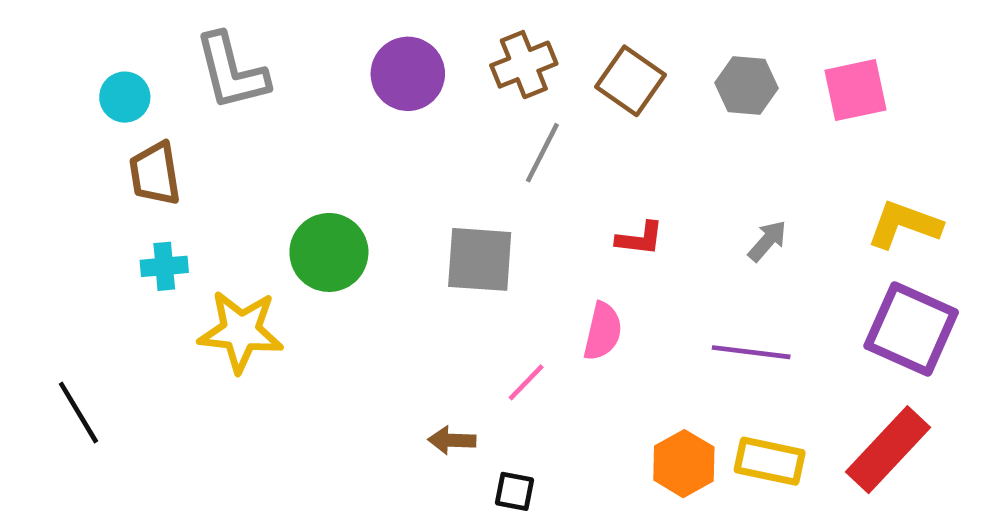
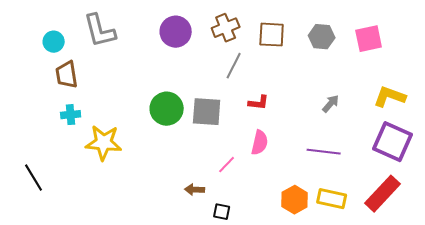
brown square: (631, 81) -> (272, 35), turned -32
red L-shape: (640, 239) -> (259, 103), moved
green circle: (329, 252) -> (167, 109), moved

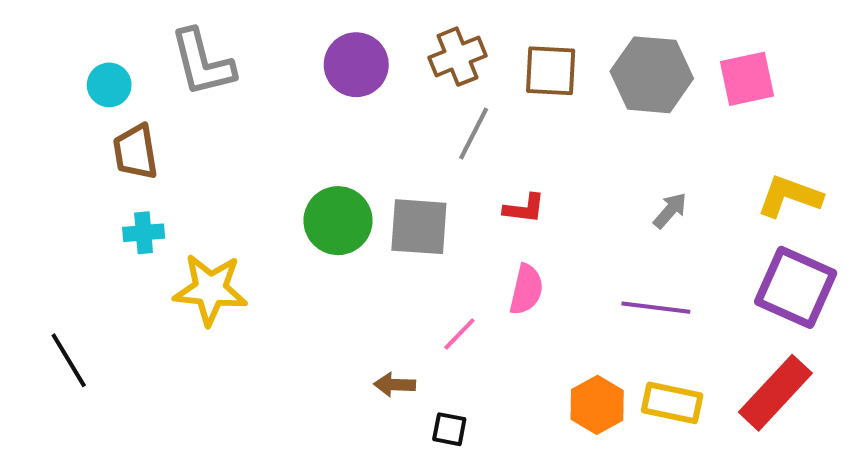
gray hexagon: (322, 37) -> (652, 75), size x1.5

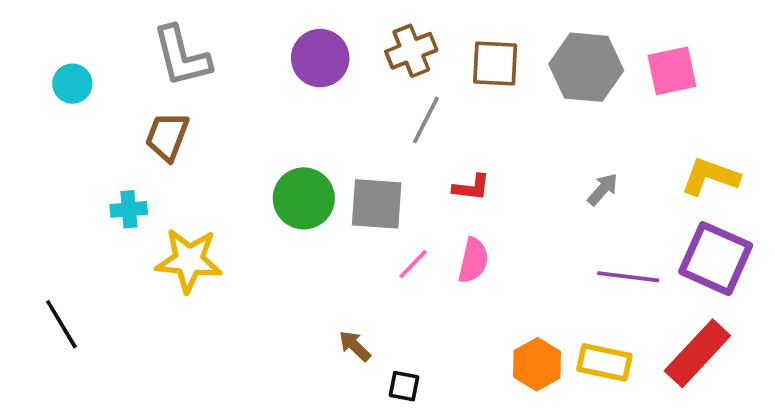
cyan circle: (109, 85) -> (72, 84), moved
brown trapezoid: (135, 152) -> (167, 136), moved, turned 30
purple line: (656, 308) -> (628, 277), moved
pink line: (459, 334) -> (413, 264), moved
brown arrow: (395, 385) -> (355, 346), turned 42

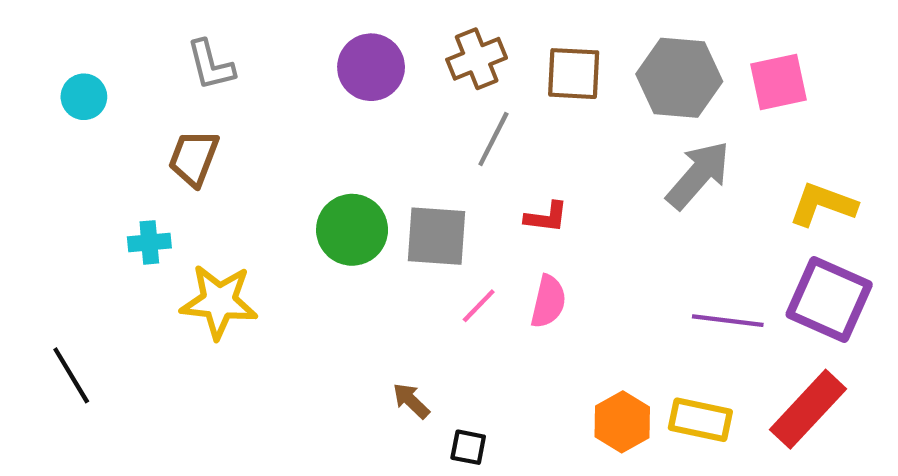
gray L-shape: (182, 56) -> (211, 65), size x0.7
gray arrow: (603, 189) -> (698, 175), moved, size x1.8

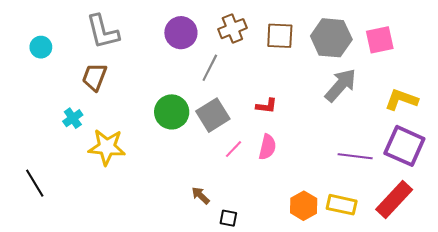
gray L-shape: (211, 65) -> (103, 32), size x1.4
gray line: (493, 139) -> (210, 68), moved
gray square: (436, 236) -> (213, 115), turned -36
cyan cross: (149, 242) -> (73, 118), turned -30

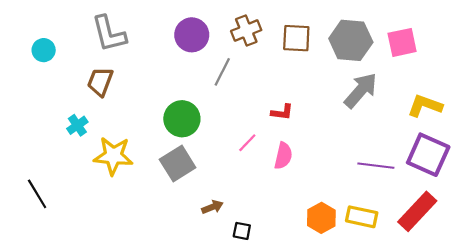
gray square: (213, 115) -> (178, 163), moved
pink line: (233, 149) -> (247, 143), moved
brown arrow: (201, 195) -> (212, 207), turned 114

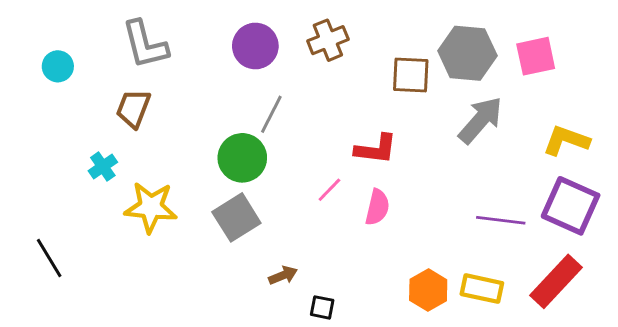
brown square: (296, 38) -> (411, 75), moved
gray line: (222, 72) -> (271, 114), moved
red L-shape: (282, 112) -> (376, 149), size x1.4

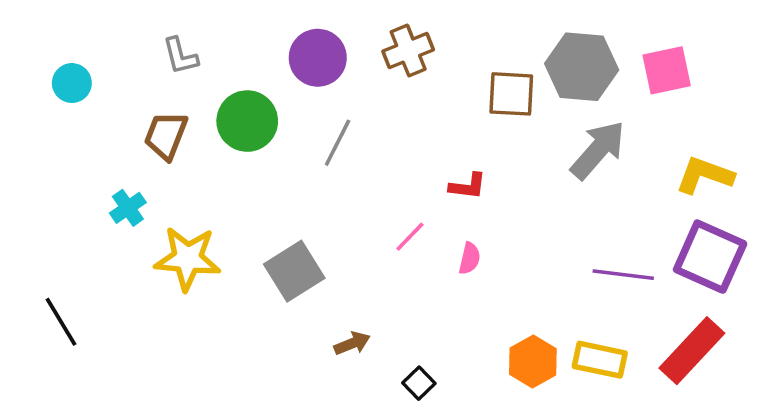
gray L-shape: (145, 45) -> (180, 56), size x0.6
red L-shape: (376, 149) -> (468, 186), size x0.7
green circle: (242, 158) -> (247, 121), moved
pink semicircle: (377, 207) -> (470, 258), size x0.7
black square: (322, 307) -> (419, 383), moved, turned 35

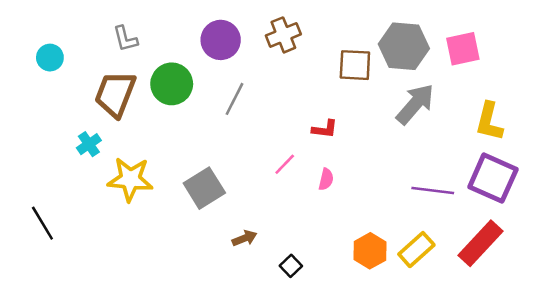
brown trapezoid: (166, 135) -> (115, 94), size x1.4
yellow L-shape: (705, 175) -> (489, 122), turned -96
yellow rectangle: (600, 360) -> (416, 250), turned -54

